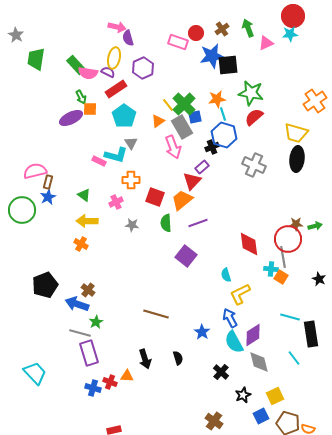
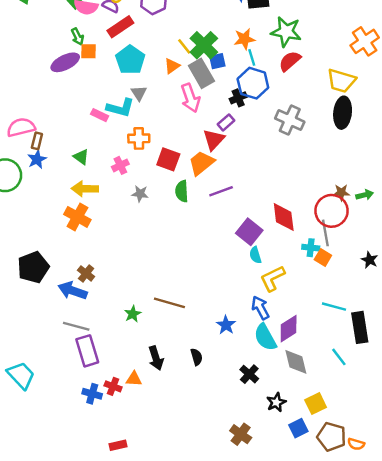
orange cross: (81, 244) -> (77, 217), size x1.5
purple square: (186, 256) -> (249, 232), moved
green star: (96, 322) -> (133, 314), moved

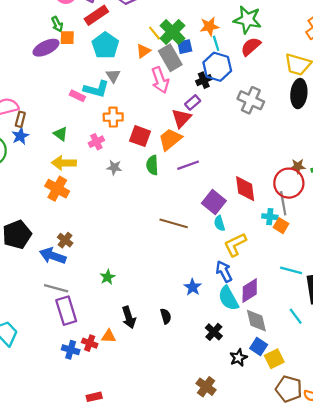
brown line: (169, 303) -> (174, 223), moved
blue square: (298, 428) -> (259, 346), moved, turned -30

